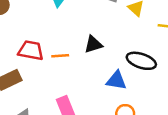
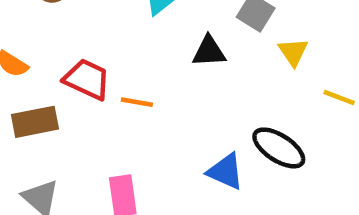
black triangle: (93, 44) -> (209, 51), moved

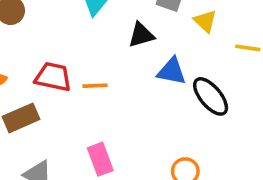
black ellipse: (279, 148) -> (211, 96), turned 30
blue triangle: (225, 171) -> (172, 71), moved

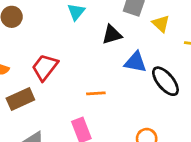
red trapezoid: (53, 77) -> (45, 67), turned -64
orange line: (95, 86) -> (96, 93), moved

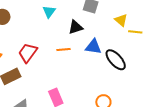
yellow triangle: (161, 24) -> (121, 20), moved
orange line: (96, 93) -> (64, 49), moved

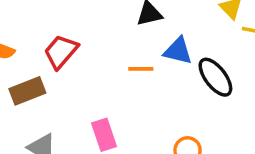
orange line: (64, 49) -> (141, 69), moved

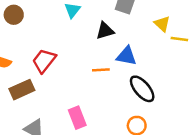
black ellipse: (215, 77) -> (142, 89), moved

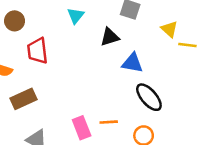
red trapezoid: (44, 61) -> (37, 51), moved, turned -44
orange line: (101, 70) -> (109, 122), moved

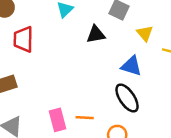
yellow triangle: (169, 29) -> (145, 33), moved
blue triangle: (132, 63) -> (131, 66), moved

